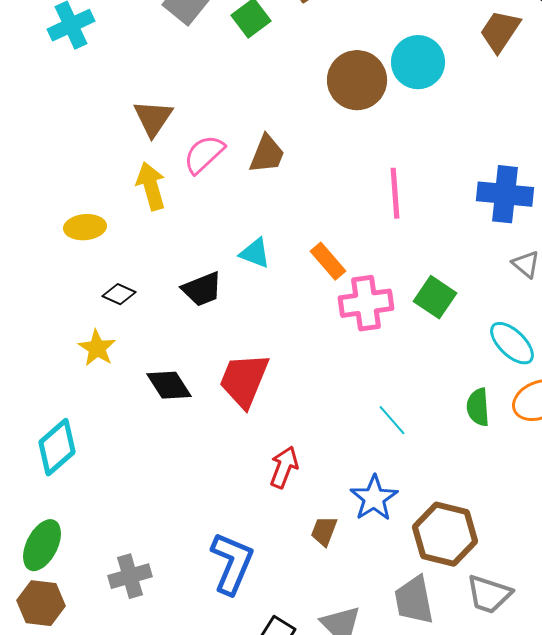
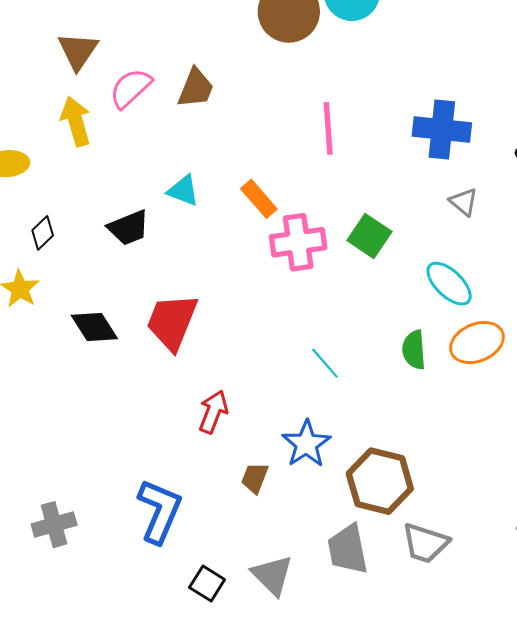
black diamond: (119, 294) -> (43, 233), turned -68

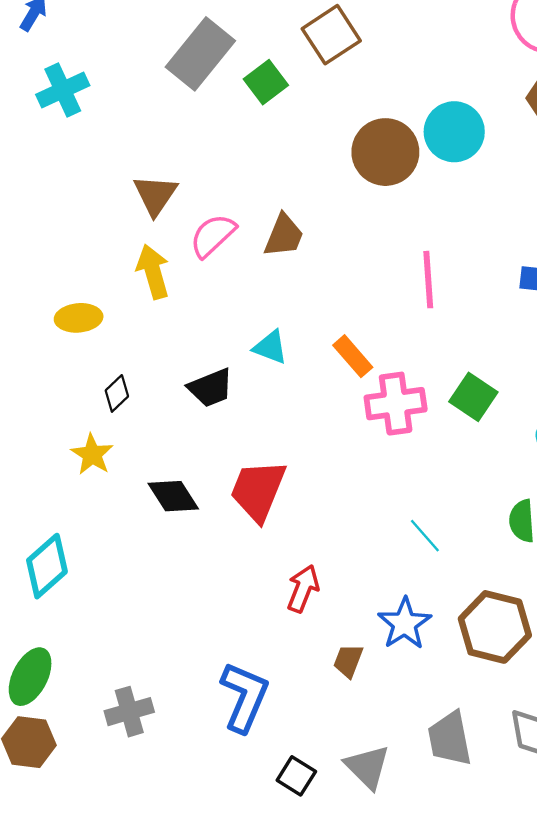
brown hexagon: (380, 481) -> (495, 627), moved

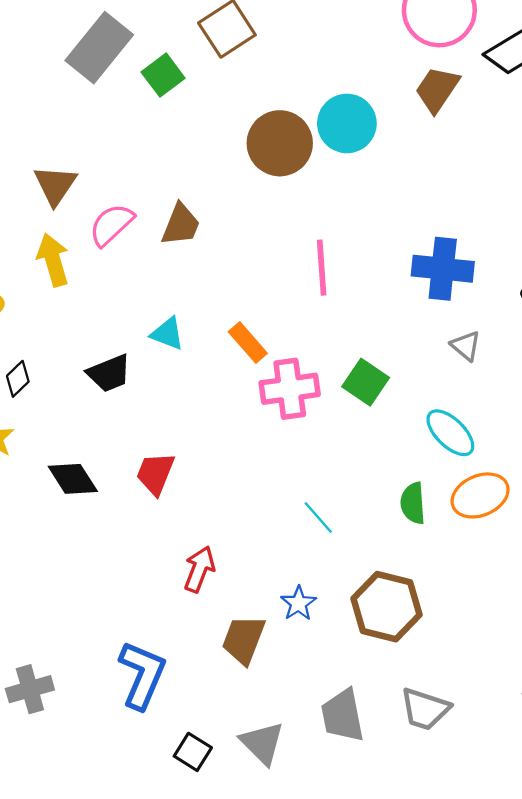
red trapezoid: (258, 490) -> (155, 473), size x0.7
blue star: (405, 624) -> (298, 603), size x0.7
brown trapezoid: (348, 661) -> (243, 640), size x1.5

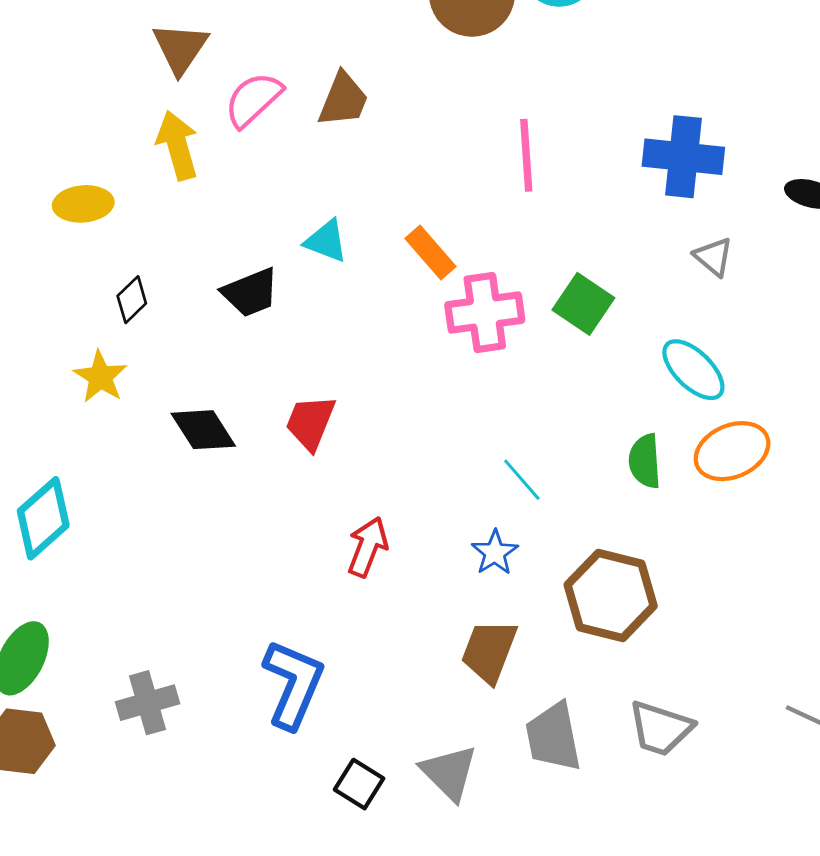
blue star: (298, 603) -> (495, 553), moved
brown trapezoid: (243, 640) -> (489, 651), moved

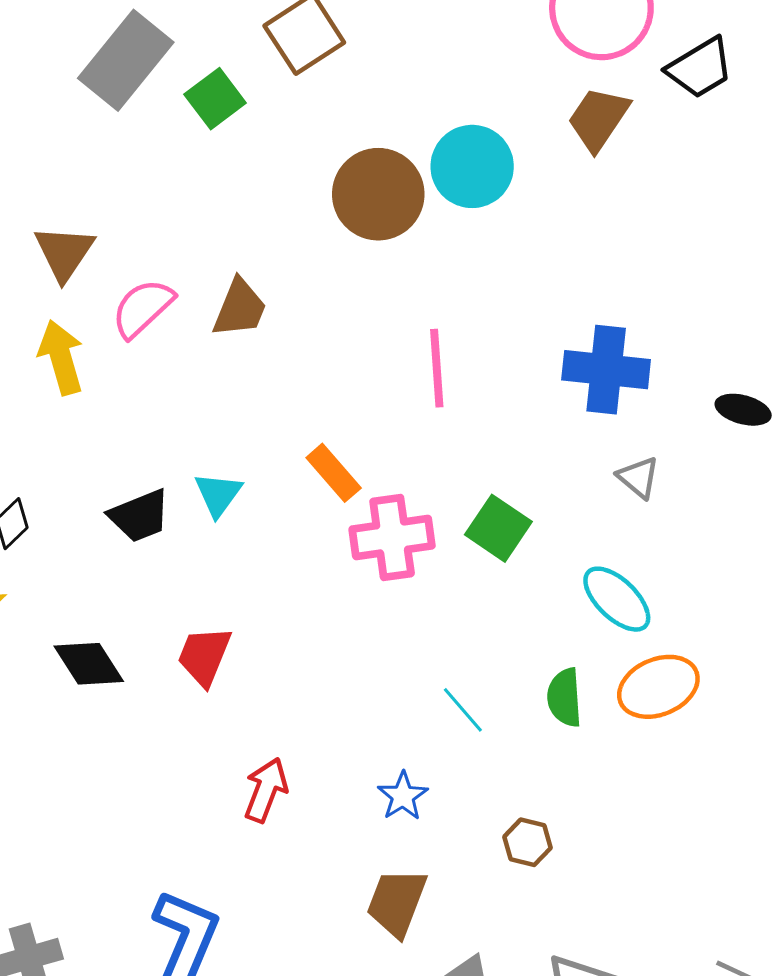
cyan triangle: (326, 241) -> (218, 494), moved, turned 45
cyan line: (522, 480) -> (463, 710), moved
brown hexagon: (611, 595) -> (528, 842), size x0.5

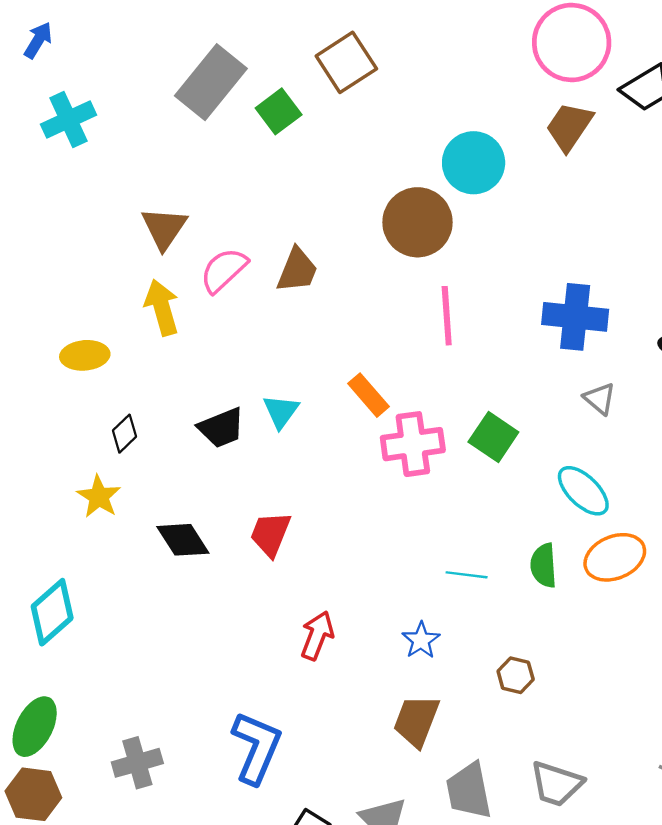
brown circle: (378, 194) -> (418, 222), moved
cyan line: (463, 710) -> (467, 575), turned -42

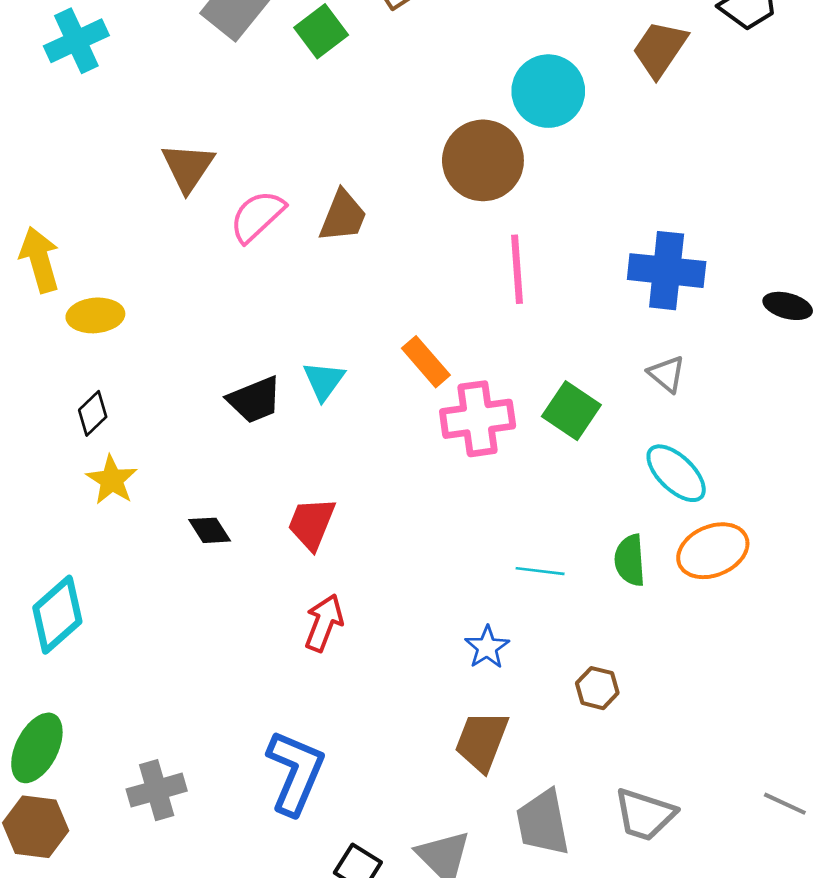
yellow arrow: (162, 308) -> (40, 260), moved
gray triangle: (600, 399) -> (667, 374), moved
black diamond: (124, 434) -> (93, 413), moved
black diamond: (183, 540) -> (210, 530), size x0.7
red arrow: (317, 636) -> (324, 623), moved

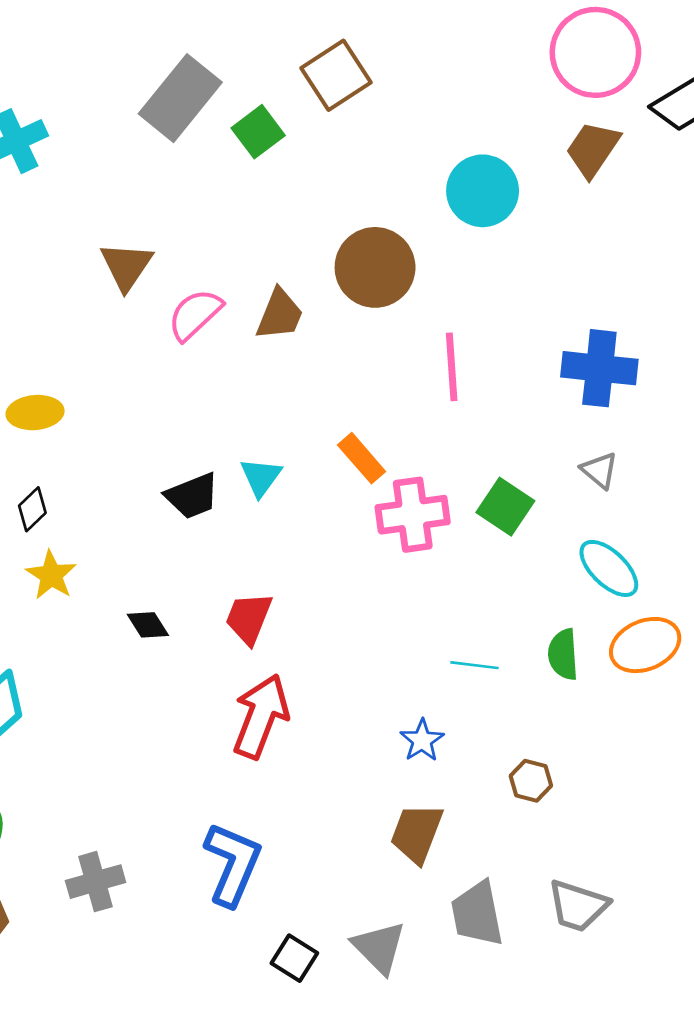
brown circle: (483, 160) -> (375, 267), moved
red arrow: (324, 623) -> (261, 716), size x1.5

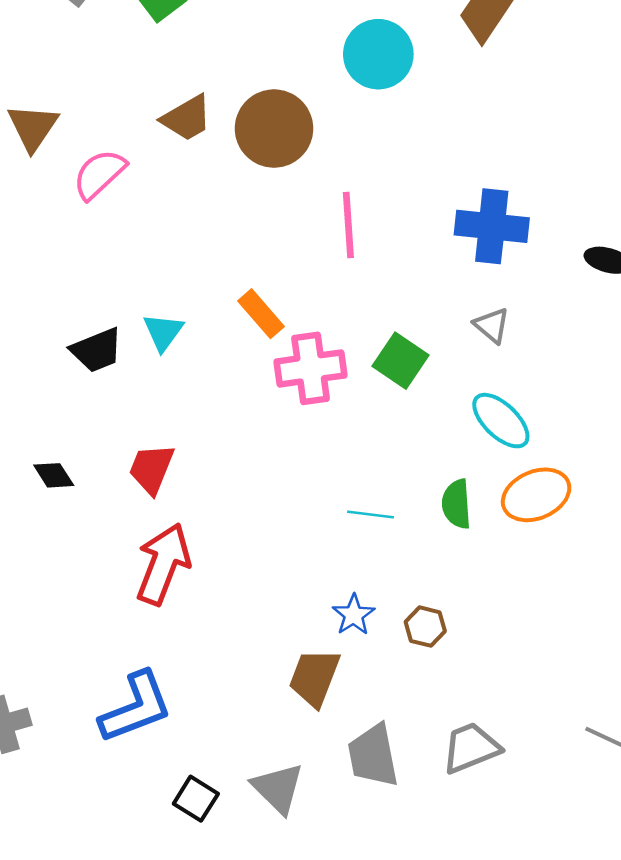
brown trapezoid: (280, 314) -> (187, 118), moved, turned 38
blue star: (422, 740) -> (354, 615), moved
blue L-shape: (233, 864) -> (136, 707), turned 46
gray trapezoid: (578, 906) -> (471, 748), turned 140

